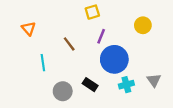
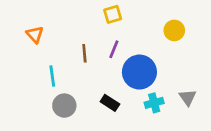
purple line: (101, 36) -> (114, 49), moved
brown line: (69, 44) -> (84, 53), turned 32
gray circle: (63, 91) -> (64, 106), moved

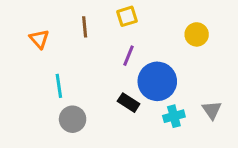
brown line: (84, 53) -> (85, 27), moved
black rectangle: (110, 103) -> (129, 103), moved

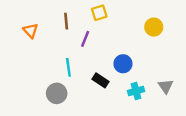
purple line: (129, 56) -> (85, 39), moved
blue circle: (157, 81) -> (123, 64), size x0.6
cyan line: (59, 86) -> (68, 67), moved

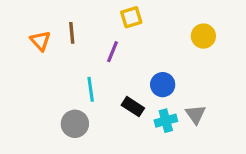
brown line: (66, 21) -> (72, 33), moved
gray triangle: (166, 86) -> (196, 114), moved
cyan cross: (136, 91) -> (166, 121), moved

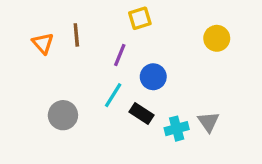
blue circle: (163, 85) -> (153, 77), moved
cyan line: (91, 89) -> (113, 95), moved, turned 40
gray circle: (75, 124) -> (63, 115), moved

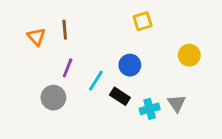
yellow square: (140, 18) -> (143, 21), moved
yellow circle: (217, 38) -> (189, 55), moved
purple line: (120, 55) -> (68, 68), moved

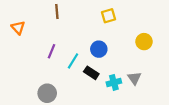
brown line: (65, 30) -> (57, 11), moved
orange triangle: (36, 37) -> (18, 28), moved
gray circle: (53, 98) -> (47, 93), moved

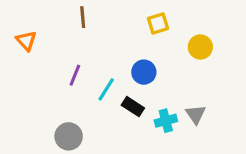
yellow circle: (144, 42) -> (200, 47), moved

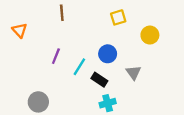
gray triangle: (196, 114) -> (133, 73), moved
cyan cross: (166, 121) -> (108, 103), moved
gray circle: (69, 136) -> (38, 102), moved

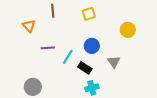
yellow square: (118, 17) -> (89, 14), moved
orange triangle: (20, 30) -> (29, 26), moved
purple line: (56, 56) -> (48, 48), turned 64

